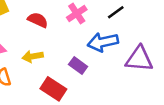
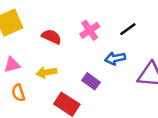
blue arrow: (103, 42) -> (115, 58), size x0.7

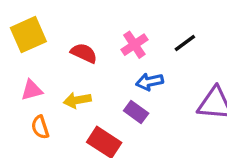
blue arrow: (115, 58) -> (150, 82), moved

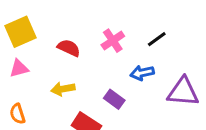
blue arrow: (150, 82) -> (142, 73), moved
pink triangle: (32, 90) -> (19, 68), moved
orange semicircle: (40, 127) -> (18, 114), moved

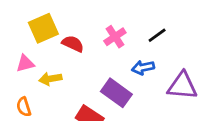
yellow square: (20, 32) -> (43, 28), moved
yellow arrow: (63, 89) -> (50, 79), moved
purple rectangle: (114, 99) -> (116, 93), size x1.5

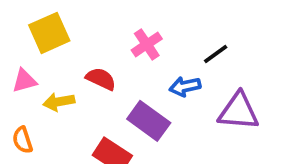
black line: (157, 35) -> (216, 54), moved
red semicircle: (73, 44) -> (101, 79), moved

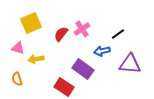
red semicircle: (101, 79) -> (61, 34), moved, turned -77
pink triangle: (24, 81) -> (18, 48), turned 32

